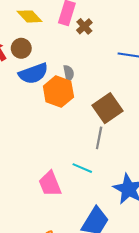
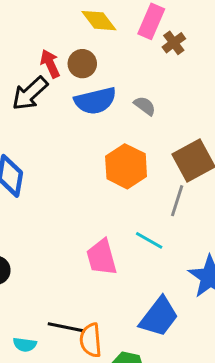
gray semicircle: (69, 73) -> (145, 106), turned -49
orange hexagon: (58, 92) -> (126, 166), moved

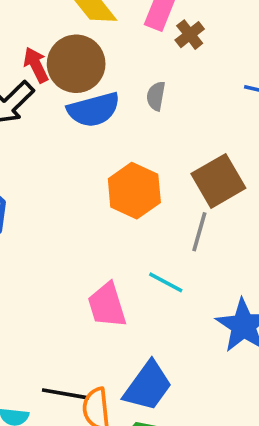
brown circle: (82, 64) -> (76, 64), size x1.6
gray semicircle: (145, 106) -> (156, 96), moved, turned -115
blue trapezoid: (159, 317) -> (148, 386), moved

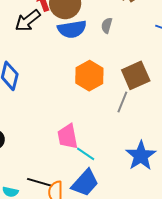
cyan line: (166, 282) -> (86, 154), moved

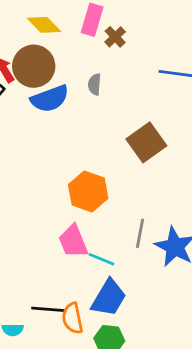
orange hexagon: (89, 76) -> (88, 191), moved
gray line: (122, 102) -> (140, 233), moved

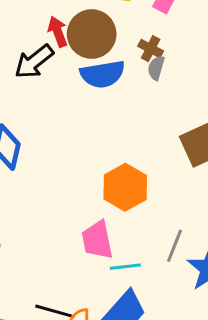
brown cross: (115, 37) -> (151, 49), moved, turned -30
cyan line: (102, 259) -> (125, 267), turned -40

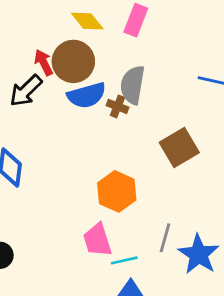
brown cross: (151, 49) -> (118, 106), moved
gray semicircle: (156, 68) -> (133, 85), size x1.8

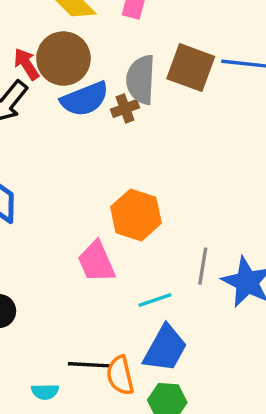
brown cross: (118, 106) -> (125, 109), turned -35
brown square: (179, 147) -> (191, 68), moved, turned -33
pink trapezoid: (97, 240) -> (96, 262), moved

